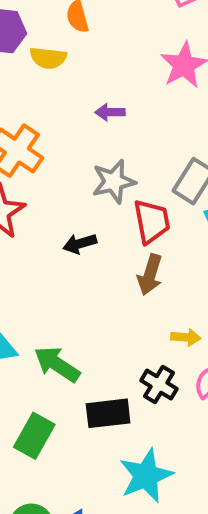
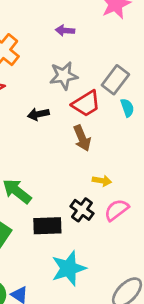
red trapezoid: (152, 221) -> (86, 104), turned 64
brown arrow: (150, 275) -> (82, 138), turned -45

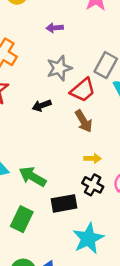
yellow arrow: (102, 181) -> (93, 158), moved

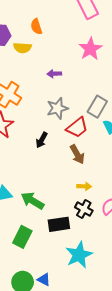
black arrow: (42, 105) -> (42, 140), turned -42

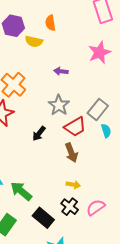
gray star: (57, 108) -> (59, 105), turned -30
black rectangle: (59, 224) -> (43, 218), turned 40

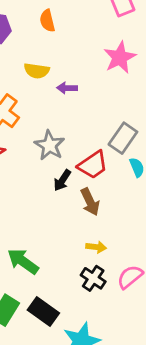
yellow semicircle: (34, 41) -> (37, 71), moved
gray star: (59, 105) -> (50, 145), moved
black arrow: (39, 134) -> (62, 180), moved
black rectangle: (43, 218) -> (43, 312), moved

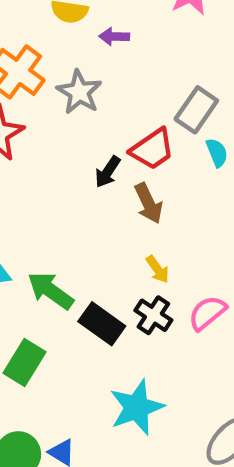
gray star: (50, 145) -> (79, 92), moved
yellow arrow: (96, 247) -> (158, 269), turned 48
black rectangle: (43, 312) -> (102, 324), moved

